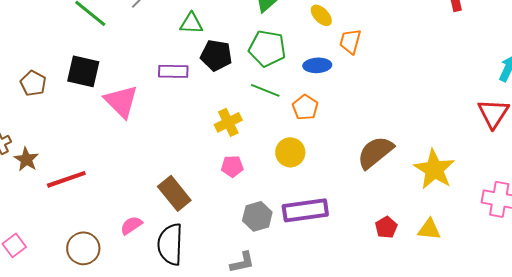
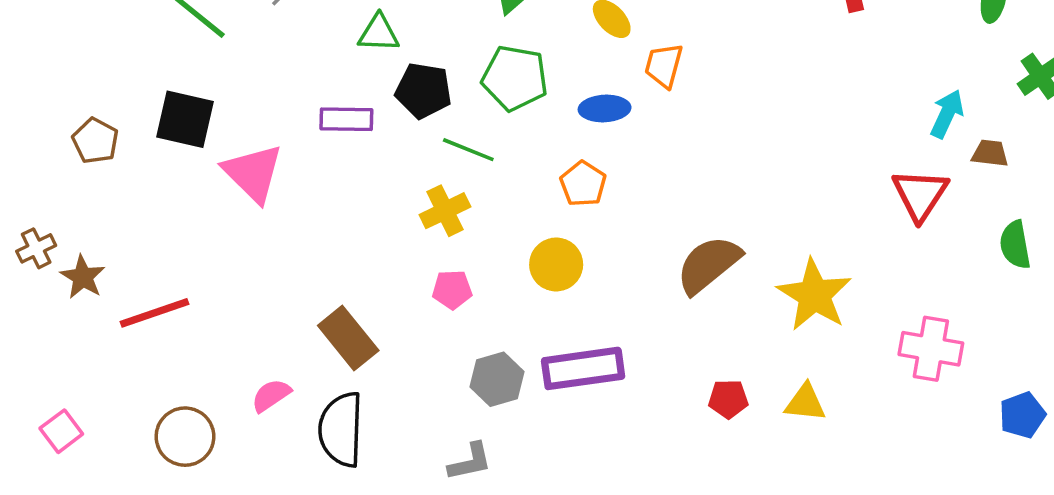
green line: (265, 90) -> (468, 150), moved
red pentagon: (386, 227) -> (728, 399), turned 30

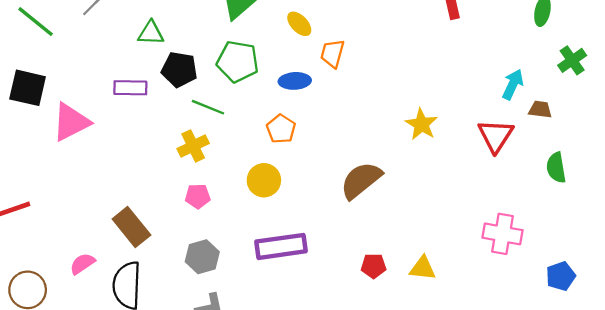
pink triangle: (253, 173) -> (71, 122), turned 48
yellow star: (814, 295) -> (421, 124), moved, size x0.7
gray hexagon: (497, 379) -> (202, 257), moved

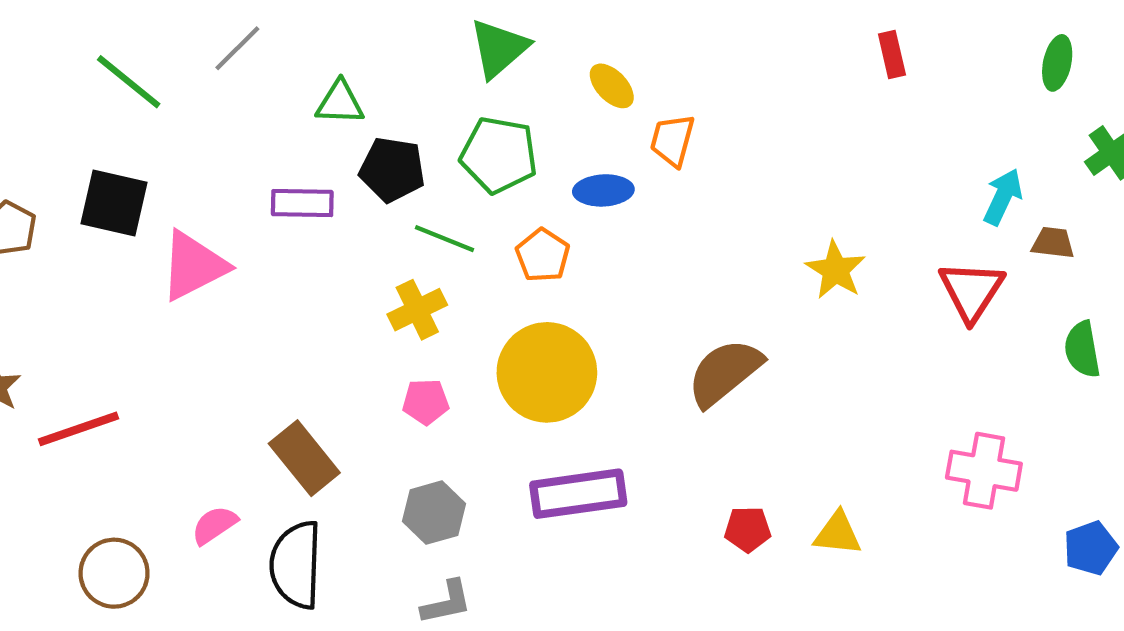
orange pentagon: (281, 129) -> (543, 255), moved
yellow circle: (264, 180) -> (547, 372), size x1.6

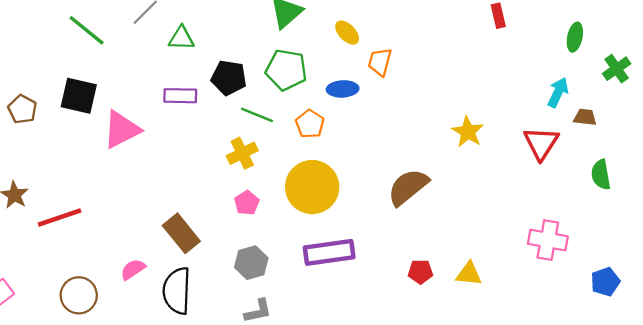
green ellipse: (1057, 63) -> (575, 37), moved
green triangle: (340, 103) -> (181, 38), moved
pink pentagon: (426, 402) -> (247, 203), turned -30

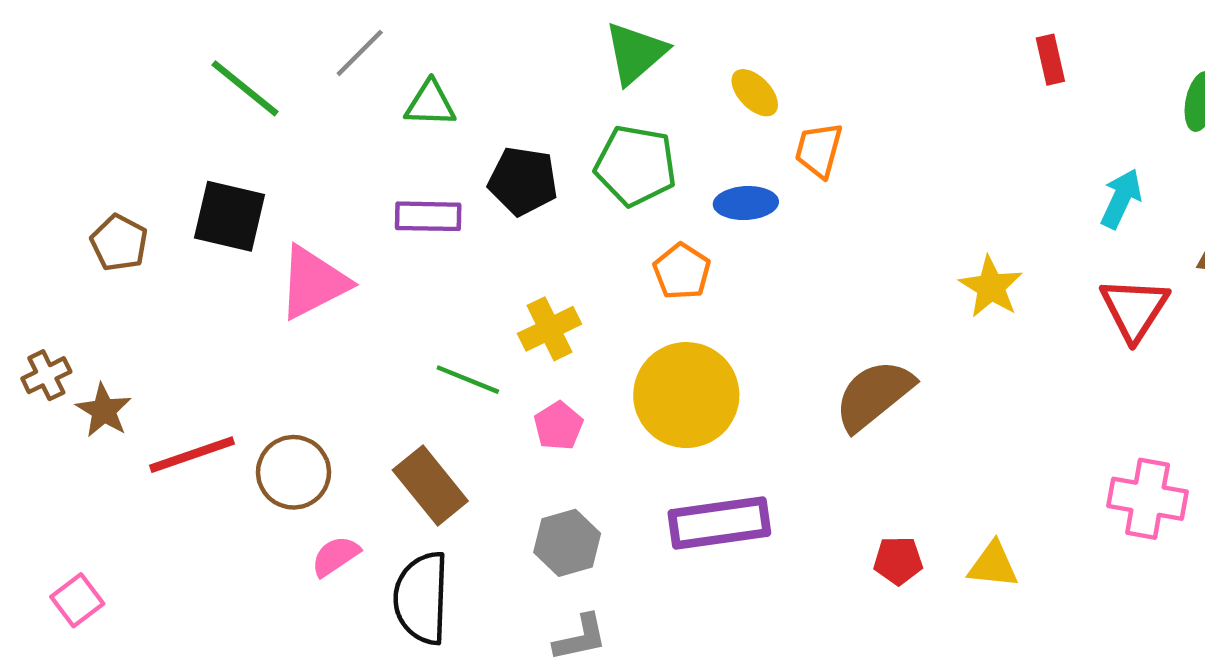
cyan arrow: (558, 92) -> (1121, 199), moved
green line: (257, 115) -> (468, 380), moved
brown circle: (79, 295) -> (294, 472), moved

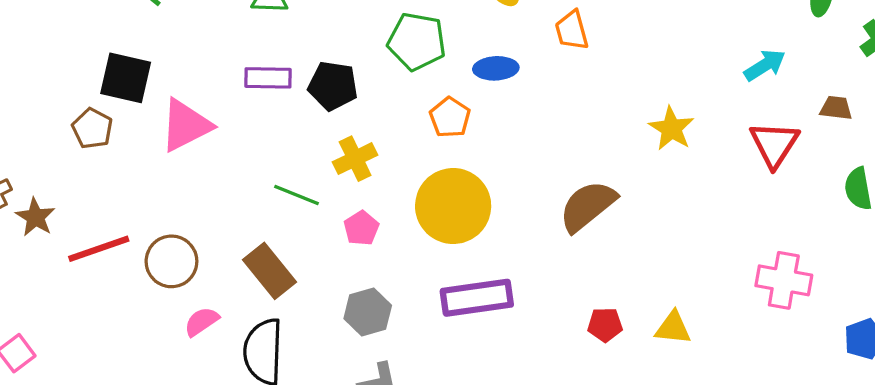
orange trapezoid: (819, 150) -> (572, 30), moved, turned -30
black pentagon: (523, 181) -> (333, 86), moved
cyan arrow: (1121, 199) -> (765, 65), turned 33
brown pentagon: (119, 243) -> (92, 128), moved

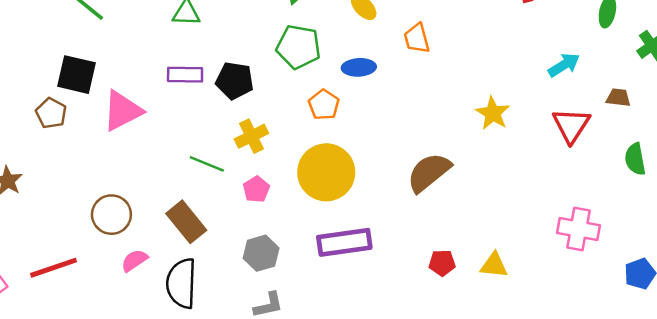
red line: (99, 249) -> (54, 268), moved

